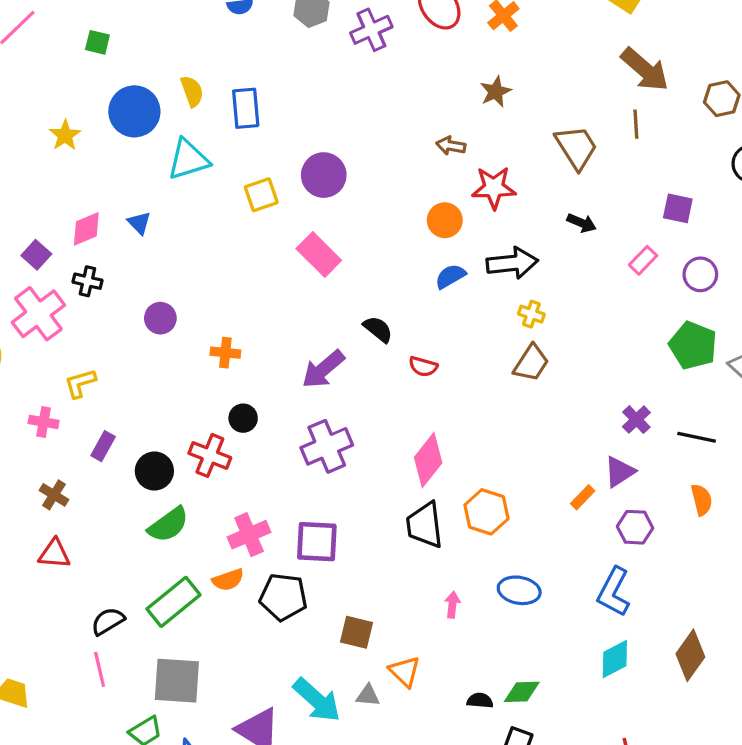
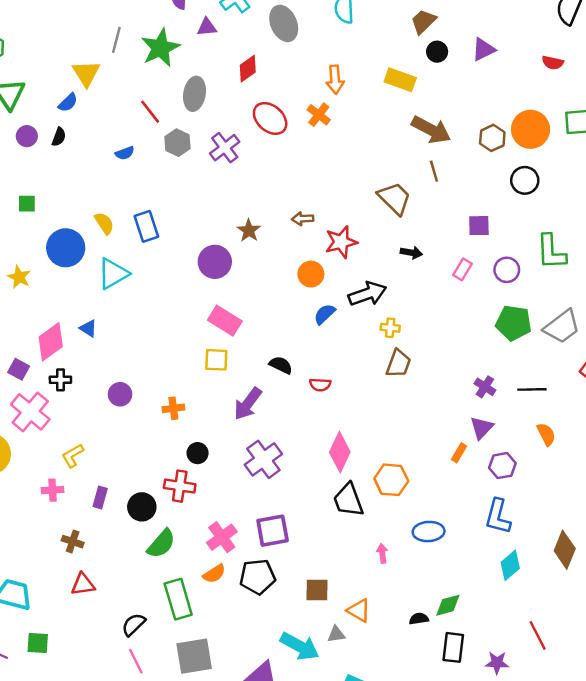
brown star: (496, 92) -> (249, 230), moved
yellow square: (261, 195) -> (216, 360), moved, turned 35
pink diamond: (86, 229) -> (51, 342), size x1.4
green rectangle: (174, 602) -> (178, 599), turned -54

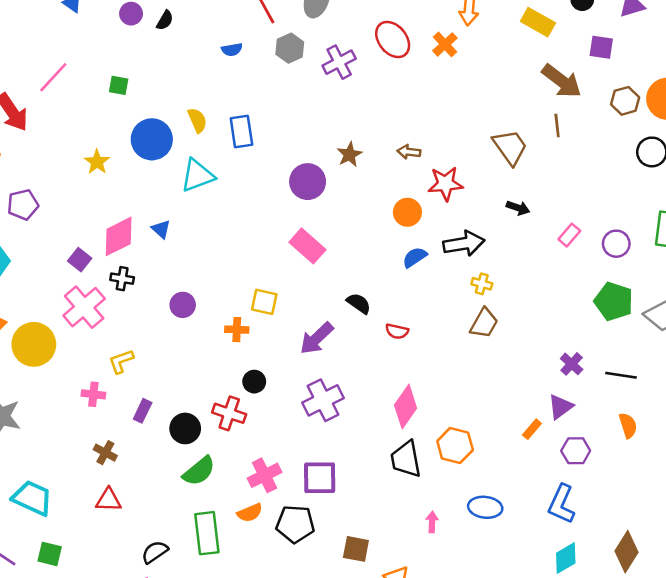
purple square: (479, 226) -> (601, 47), moved
yellow square: (216, 360) -> (264, 302), moved

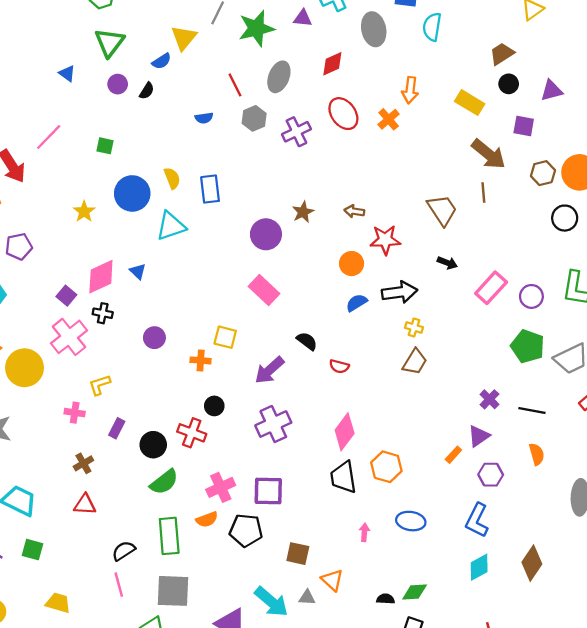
pink rectangle: (569, 235) -> (491, 288), size x1.6
brown cross: (105, 453) -> (83, 463), turned 30

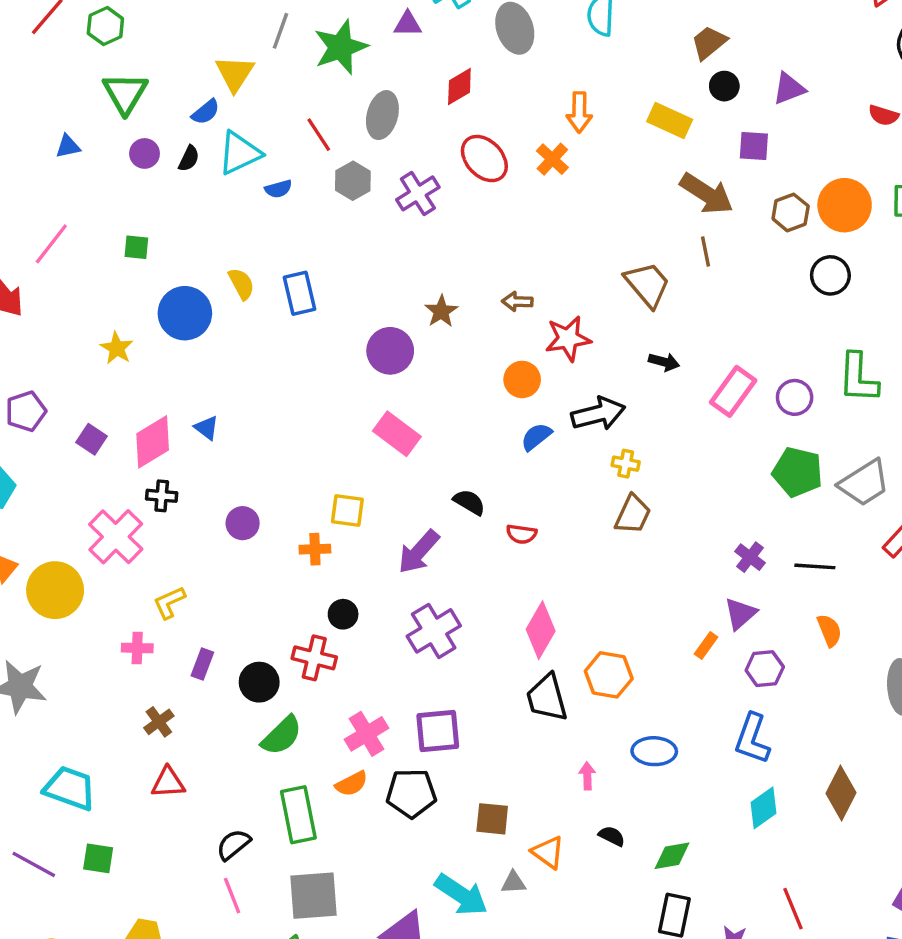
blue triangle: (67, 73) -> (68, 146), turned -42
cyan triangle: (171, 226) -> (240, 153), moved
purple square: (66, 296) -> (91, 439), moved
black semicircle: (386, 599) -> (612, 836), moved, turned 30

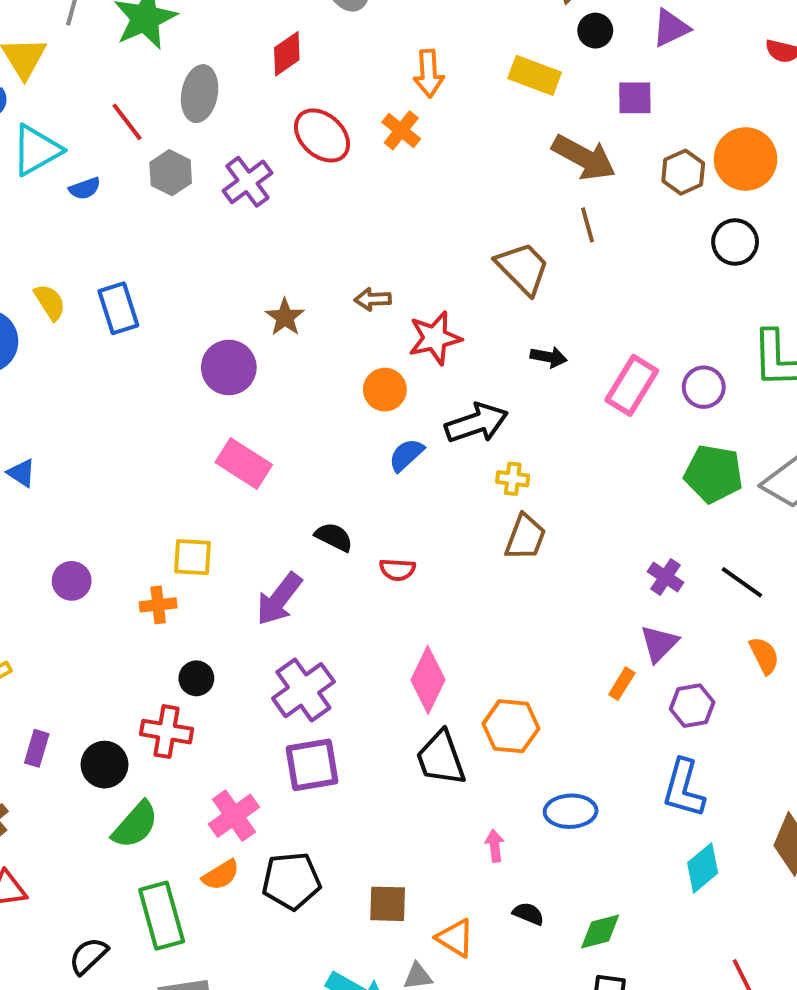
black line: (815, 566) -> (742, 582), turned 36
purple square: (438, 731) -> (312, 765), moved

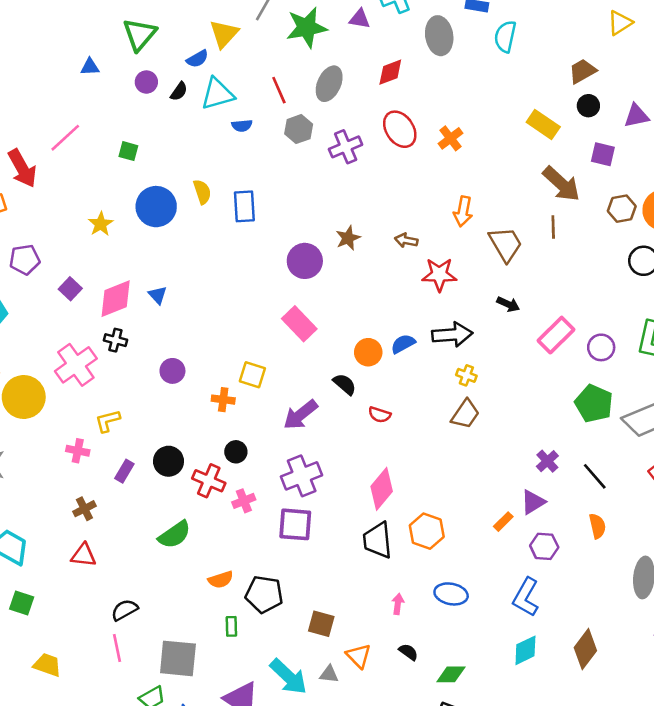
orange arrow: (429, 73) -> (463, 211), moved
orange circle: (385, 390) -> (368, 352), moved
black circle: (105, 765) -> (168, 461), moved
pink cross: (234, 816) -> (244, 501), moved, size x0.7
green rectangle: (162, 916) -> (231, 626), moved, size x0.5

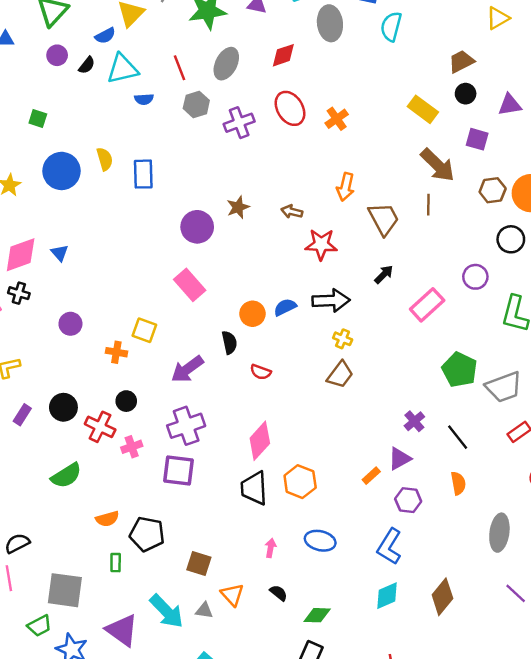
black arrow: (508, 304) -> (384, 274), turned -72
purple circle: (601, 347) -> (475, 277), moved
black semicircle: (345, 384) -> (229, 342), turned 35

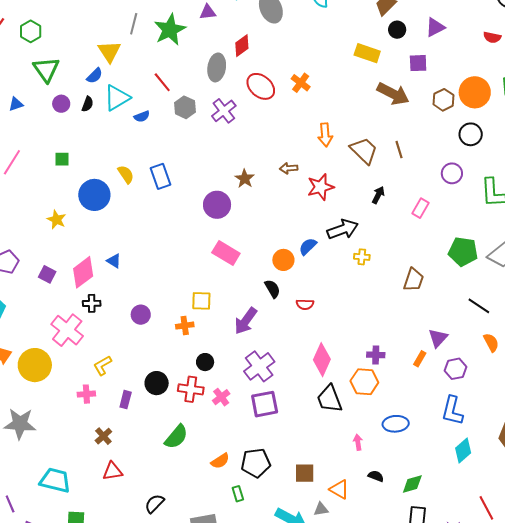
gray ellipse: (226, 64) -> (217, 67), moved
brown line: (428, 205) -> (399, 150), moved
pink rectangle: (427, 305) -> (421, 208), size x0.7
brown trapezoid: (340, 375) -> (414, 280), moved
purple cross: (414, 421) -> (376, 355), moved, turned -30

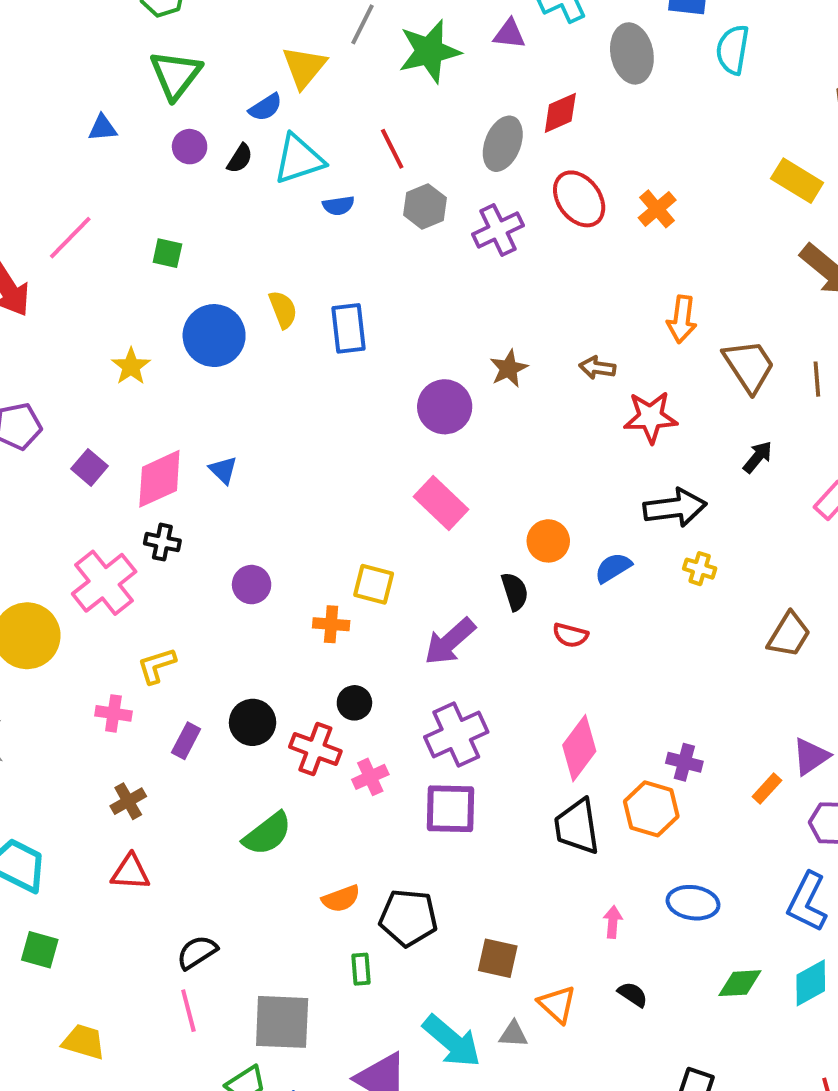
blue semicircle: (308, 246) -> (613, 568), moved
green diamond: (412, 484) -> (740, 983), moved

